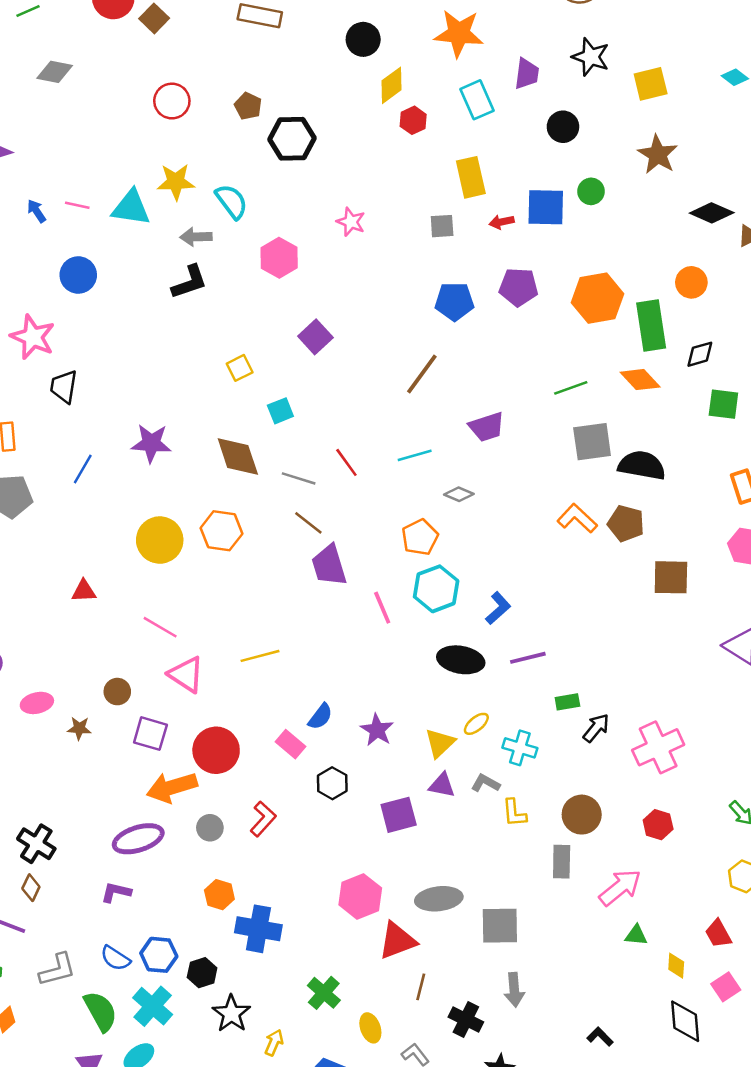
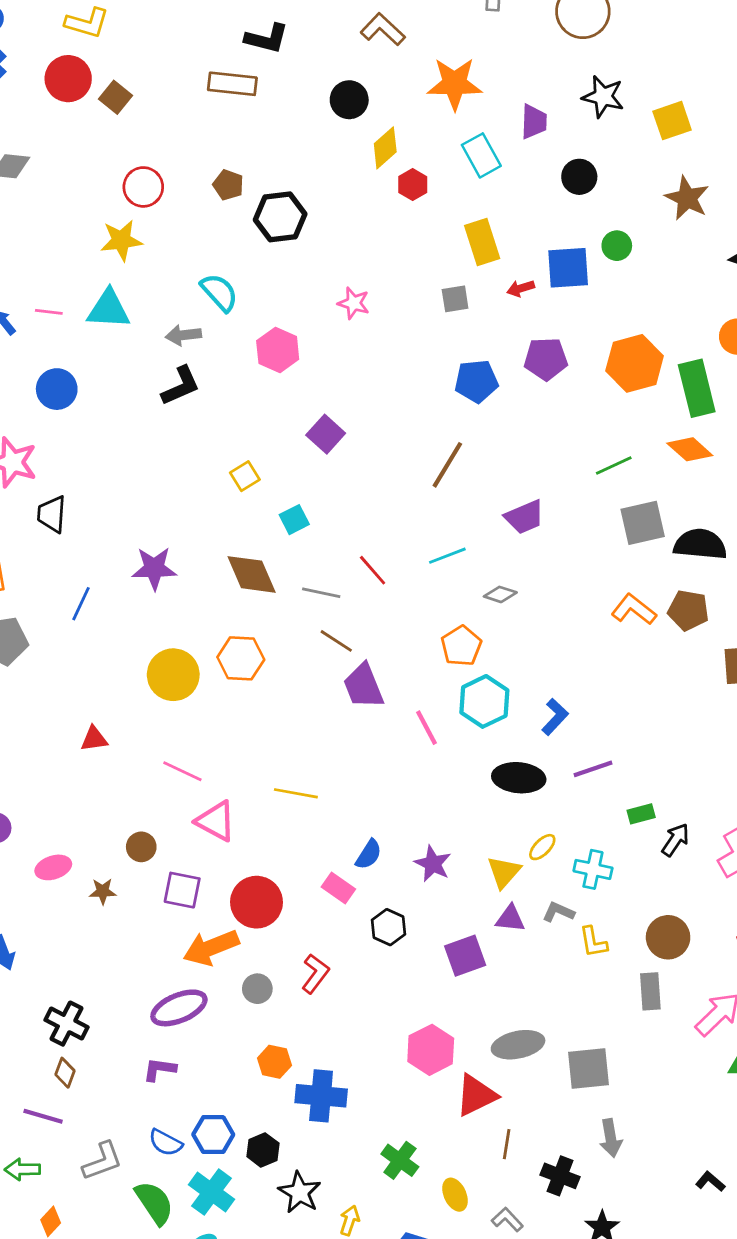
yellow star: (176, 182) -> (121, 240), moved
yellow line: (260, 656) -> (296, 793), turned 30

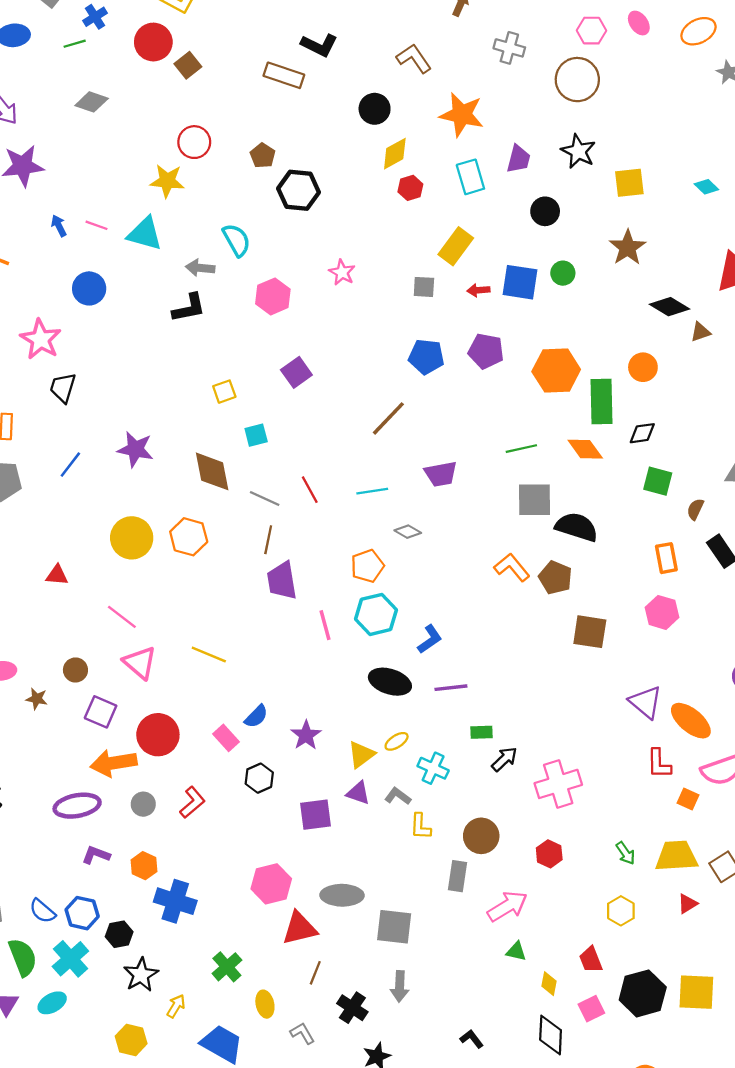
yellow rectangle: (482, 242) -> (456, 246), turned 42
brown line: (336, 641) -> (268, 540), turned 56
purple L-shape: (160, 1069) -> (96, 855), moved

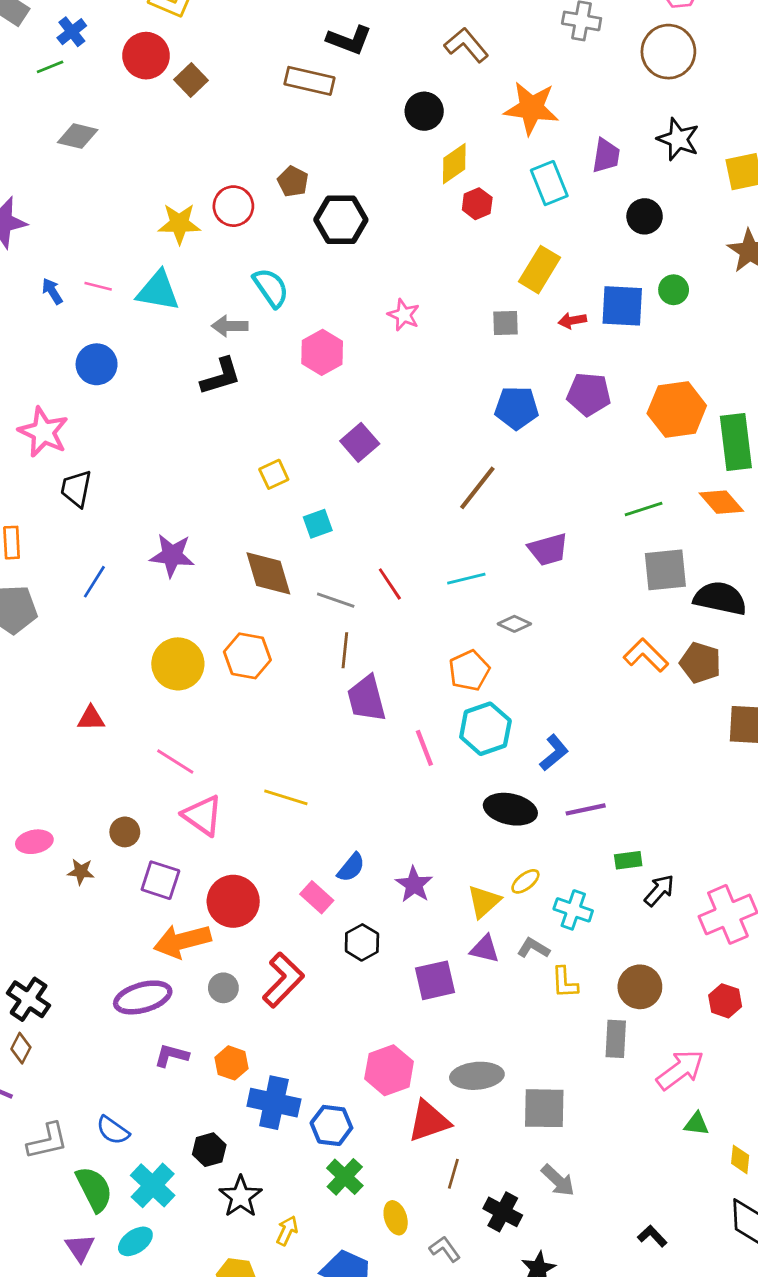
red circle: (194, 142) -> (233, 206), moved
red L-shape: (192, 802) -> (283, 980), size x1.4
blue hexagon: (82, 913) -> (331, 1125), moved
gray arrow: (400, 986) -> (558, 1180), turned -44

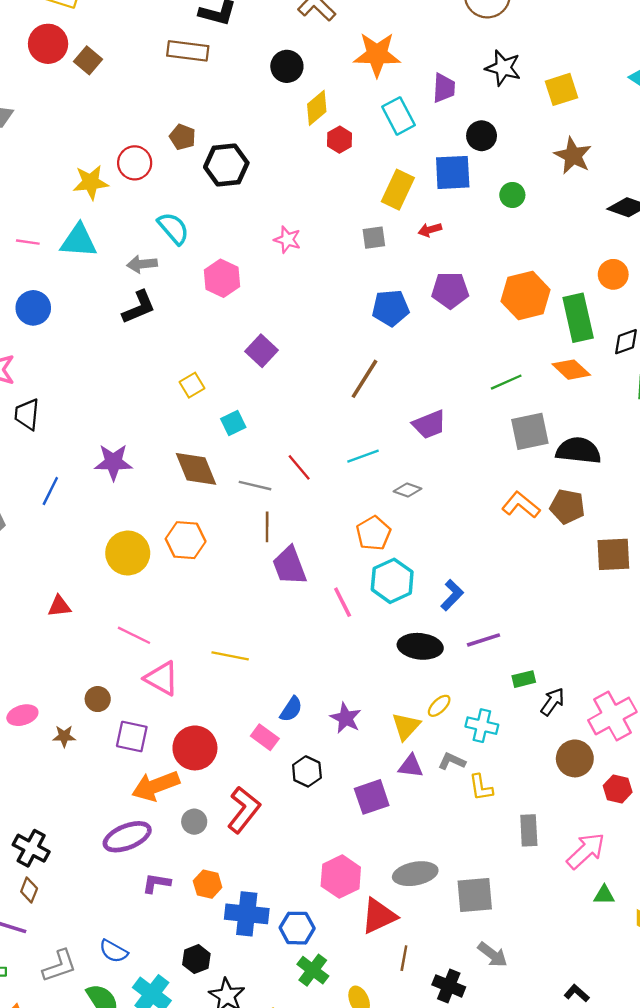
blue square: (622, 306) -> (453, 172), moved
brown circle: (640, 987) -> (575, 758), moved

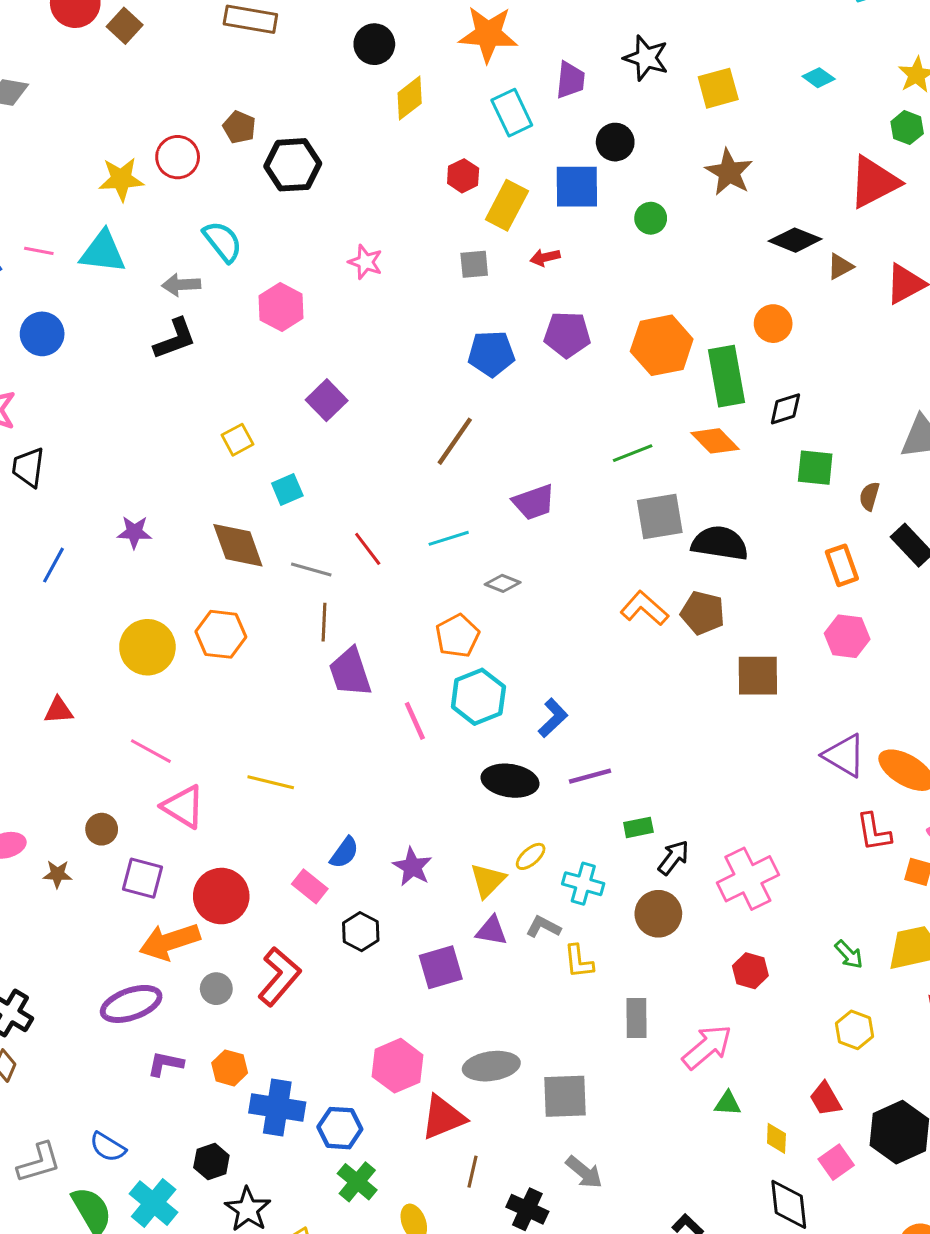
red hexagon: (340, 140) -> (463, 176), moved
purple star: (113, 462) -> (134, 532), size x0.7
brown circle: (575, 758) -> (658, 914), moved

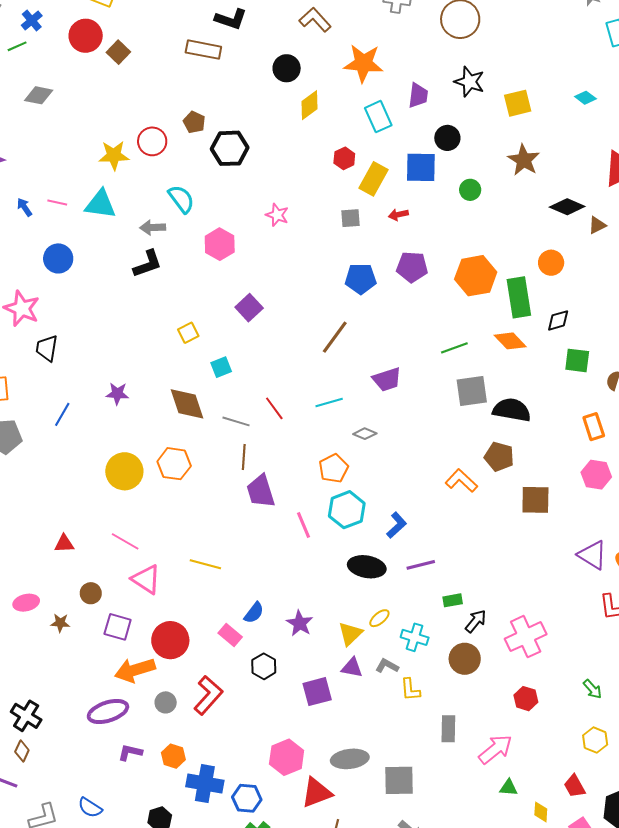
orange L-shape: (644, 608) -> (461, 481), moved
red triangle: (59, 710) -> (64, 544), moved

